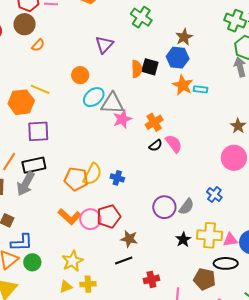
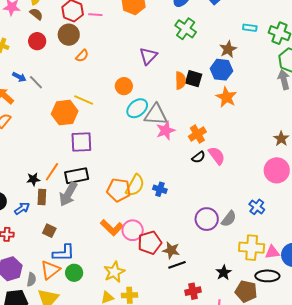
cyan rectangle: (200, 89) -> (250, 28), moved
red pentagon: (109, 216) -> (150, 243), moved
black star: (183, 240) -> (224, 273), moved
black line: (124, 260) -> (177, 265), moved

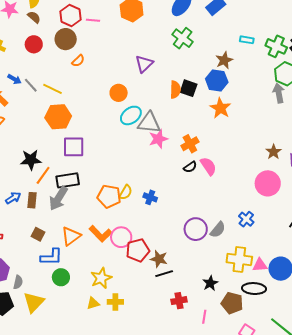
yellow line: (84, 100) -> (53, 89), moved
black star: (33, 179) -> (31, 160), moved, size x1.5
yellow semicircle: (135, 185) -> (126, 192), size x0.7
blue arrow: (22, 208) -> (13, 198), moved
orange triangle: (50, 270) -> (71, 236), moved

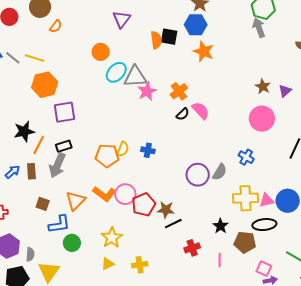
black rectangle: (68, 180) -> (64, 146), size x0.7
yellow cross: (115, 302) -> (140, 265), moved

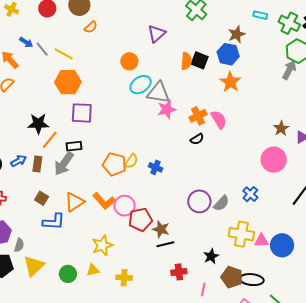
gray arrow: (259, 28) -> (289, 70), turned 36
pink semicircle: (201, 111) -> (219, 120), moved
black ellipse: (264, 225) -> (252, 280), moved
green circle: (72, 243) -> (68, 274), moved

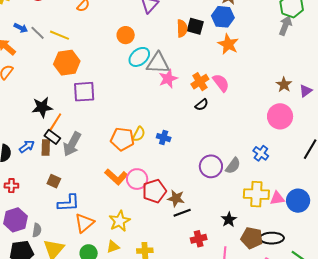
black rectangle: (74, 146) -> (52, 137), moved, turned 49
orange triangle: (74, 202) -> (84, 223), moved

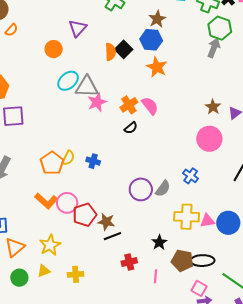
black square: (195, 26) -> (124, 49), turned 30
orange circle: (126, 35) -> (54, 49), moved
orange pentagon: (122, 139) -> (52, 163), turned 30

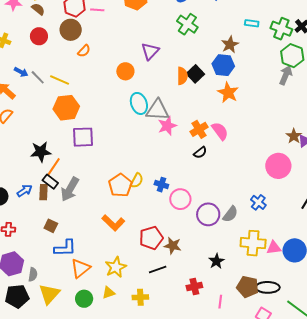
cyan ellipse: (68, 81) -> (139, 103), turned -70
brown star: (213, 107) -> (294, 136), moved
pink circle: (67, 203) -> (180, 199), moved
black line: (112, 236) -> (158, 270), moved
black star: (159, 242) -> (217, 261), moved

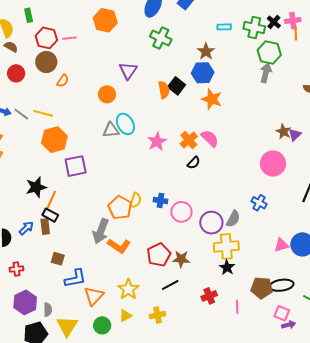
gray triangle: (157, 110) -> (111, 130), moved, size x0.7
gray arrow: (70, 189) -> (101, 231), moved
yellow cross: (253, 243) -> (226, 246), moved

